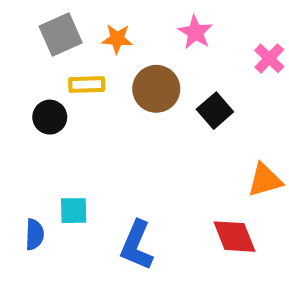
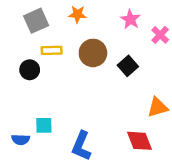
pink star: (195, 32) -> (130, 19), moved
orange star: (117, 39) -> (77, 14), moved
blue semicircle: (35, 234) -> (21, 140), turned 90

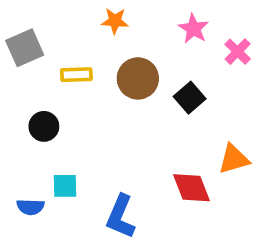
gray square: (36, 21) -> (25, 48), moved
black circle: (30, 70) -> (44, 126), moved
red diamond: (139, 141) -> (192, 188), moved

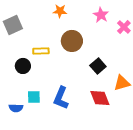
yellow rectangle: (76, 75) -> (41, 51), moved
black square: (190, 98) -> (98, 66), moved
blue L-shape: (121, 217) -> (61, 98), moved

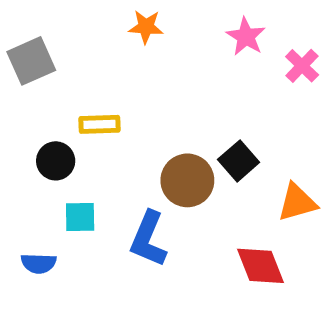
brown circle: (72, 41) -> (187, 180), moved
cyan square: (34, 97) -> (80, 217), moved
red diamond: (100, 98) -> (261, 266), moved

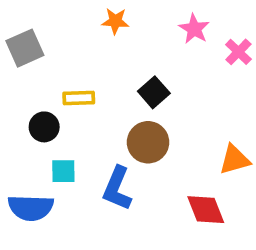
black square: (239, 161) -> (154, 92), moved
blue semicircle: (39, 263) -> (31, 208), size x1.6

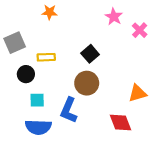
orange star: (115, 21) -> (50, 12), moved
gray square: (25, 48) -> (15, 43), moved
blue semicircle: (31, 208) -> (38, 127), moved

